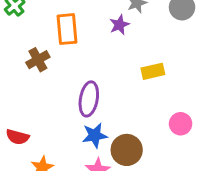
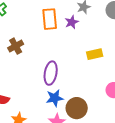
orange rectangle: (67, 29) -> (50, 19), moved

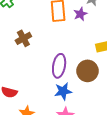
brown circle: (77, 108) -> (88, 71), moved

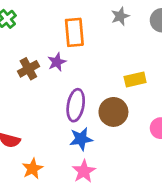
purple star: (80, 14) -> (57, 62), moved

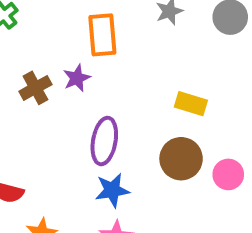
yellow rectangle: (135, 80) -> (191, 104), turned 30
brown circle: (113, 112) -> (181, 159), moved

